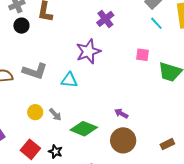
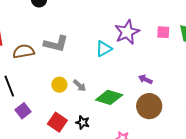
purple star: (88, 51) -> (127, 32), moved
pink square: (142, 55) -> (163, 32), moved
cyan triangle: (69, 80) -> (104, 49), moved, turned -30

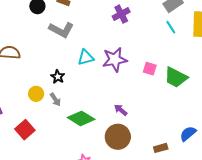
gray L-shape: (56, 44) -> (61, 30), moved
cyan triangle: (104, 49) -> (86, 57), moved
black star: (83, 122) -> (58, 77), moved

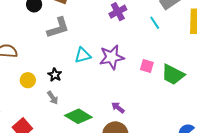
cyan line: (171, 27) -> (155, 23), moved
gray L-shape: (61, 30) -> (58, 28), turned -45
yellow circle: (36, 94) -> (28, 80), moved

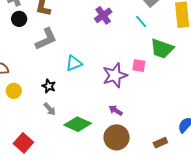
purple star: (112, 57) -> (115, 75), moved
green trapezoid: (173, 75) -> (162, 49), moved
yellow circle: (28, 80) -> (14, 91), moved

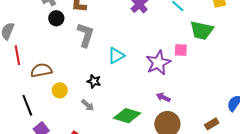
gray L-shape: (46, 39) -> (85, 35), turned -40
gray arrow: (50, 109) -> (88, 105), moved

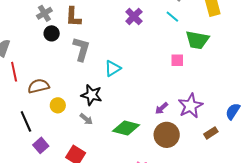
purple star: (158, 63) -> (190, 106), moved
black star: (94, 81) -> (92, 95), size x1.5
purple arrow: (163, 97) -> (161, 108), turned -64

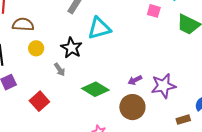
pink square: (177, 60) -> (154, 11), moved
cyan triangle: (113, 68) -> (99, 28), size x1.4
brown rectangle: (211, 133) -> (183, 120), moved

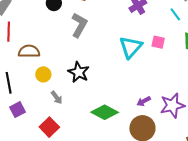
pink square: (154, 11) -> (158, 42), moved
cyan triangle: (99, 28) -> (131, 47), moved, turned -30
gray arrow: (60, 69) -> (57, 98), moved

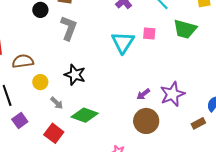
green diamond: (105, 112) -> (85, 115), moved

